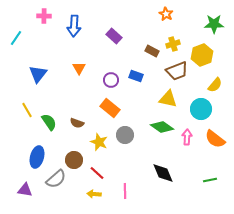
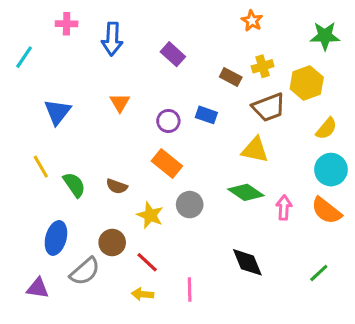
cyan circle: (201, 109) -> (331, 170), moved
green line: (210, 180) -> (319, 273), turned -32

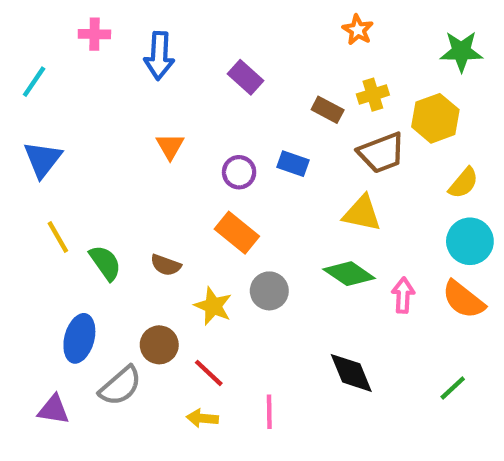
blue triangle: (57, 112) -> (43, 159), moved

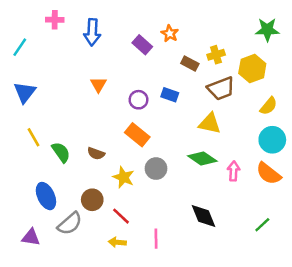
orange star: (358, 30) -> (170, 33), moved
blue ellipse: (79, 338) -> (46, 196), turned -40

